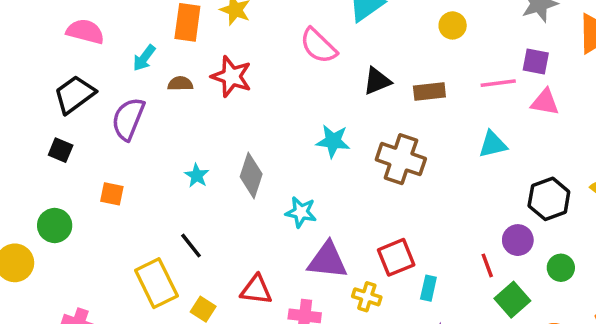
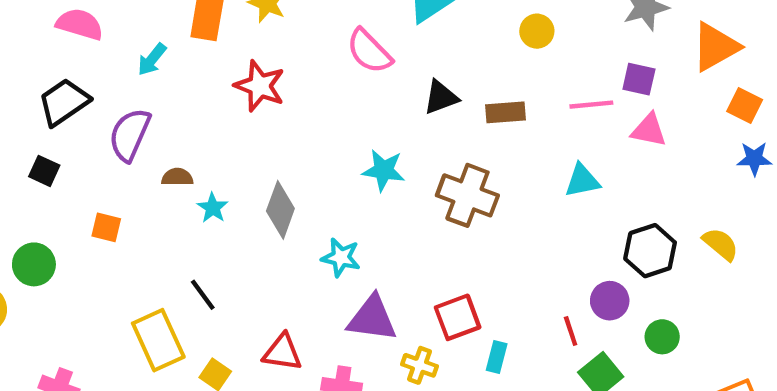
brown semicircle: (180, 84) -> (177, 177), moved

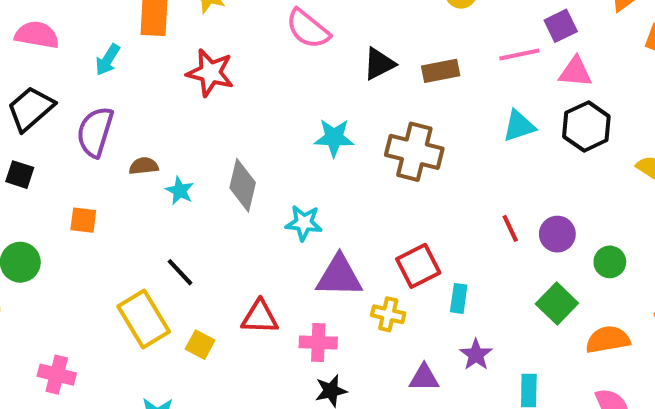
purple square: (639, 79) -> (561, 26), turned -32
black hexagon: (650, 251) -> (586, 126), moved
red line: (571, 331) -> (510, 228), moved

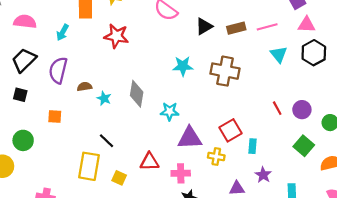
pink line: (519, 55) -> (267, 27), moved
cyan triangle: (519, 126) -> (279, 54), turned -48
yellow rectangle: (144, 319) -> (89, 166), turned 44

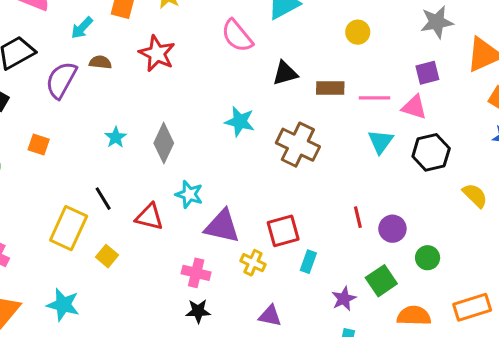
pink triangle: (306, 25) -> (414, 107), moved
brown semicircle: (85, 87) -> (100, 62), moved
cyan star: (170, 111) -> (189, 194), moved
red triangle: (149, 162) -> (149, 217), moved
purple star: (263, 175) -> (344, 299), moved

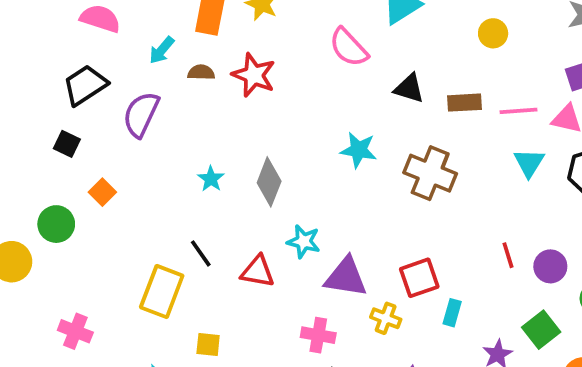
brown semicircle: (100, 62) -> (201, 72), moved
black triangle: (285, 73) -> (409, 88), turned 36
orange square: (39, 144) -> (102, 192), moved, turned 30
yellow square: (107, 256) -> (208, 345), moved, turned -30

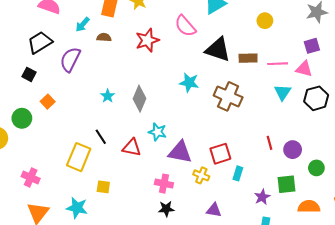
red star: (254, 75) -> (147, 40), moved, turned 30
black triangle: (409, 88) -> (218, 50), size x1.5
green square: (541, 330) -> (286, 184), turned 30

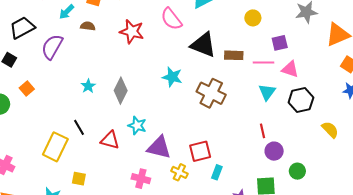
red star: (147, 40) -> (132, 31), turned 30
purple square: (312, 46) -> (280, 43), moved
red line: (269, 143) -> (262, 131), moved

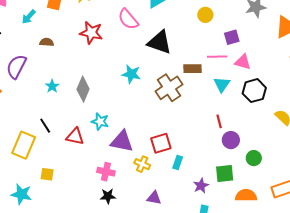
brown semicircle: (88, 26) -> (47, 42), moved
purple semicircle: (52, 47) -> (16, 67), moved
brown rectangle: (234, 55) -> (193, 69), moved
brown cross: (211, 93) -> (169, 88), turned 32

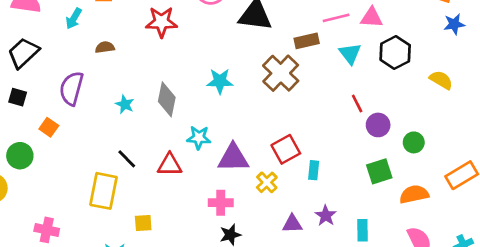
cyan star: (131, 74) -> (220, 81), moved
yellow cross: (142, 164) -> (267, 182), turned 35
purple star: (201, 186) -> (326, 216), moved

